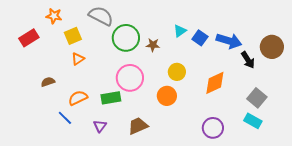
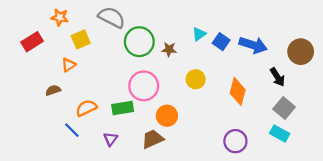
orange triangle: (78, 59) -> (69, 65), moved
black arrow: (248, 60) -> (277, 77), moved
orange diamond: (215, 83) -> (238, 91), turned -50
orange circle: (167, 96) -> (167, 116), moved

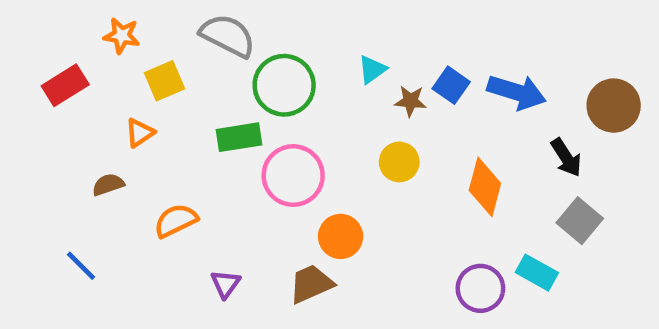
cyan triangle: (199, 34) -> (372, 69), moved
brown star: (169, 49) -> (410, 101), moved
green rectangle: (123, 108) -> (239, 137), moved
blue line: (72, 130) -> (81, 266), moved
cyan rectangle: (280, 133) -> (537, 273), moved

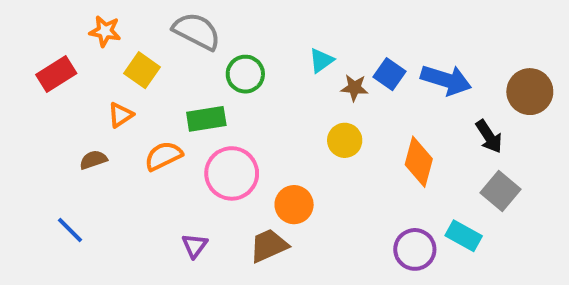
yellow square: (165, 81) -> (142, 70), turned -32
green circle: (284, 85) -> (245, 74), size x0.7
pink circle: (293, 176) -> (232, 173), moved
orange semicircle: (176, 221) -> (163, 156), moved

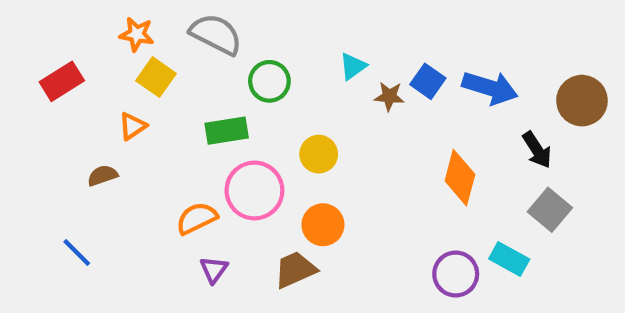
orange star: (105, 31) -> (137, 34), moved
yellow circle: (345, 140) -> (319, 154), moved
orange semicircle: (163, 156) -> (197, 218), moved

